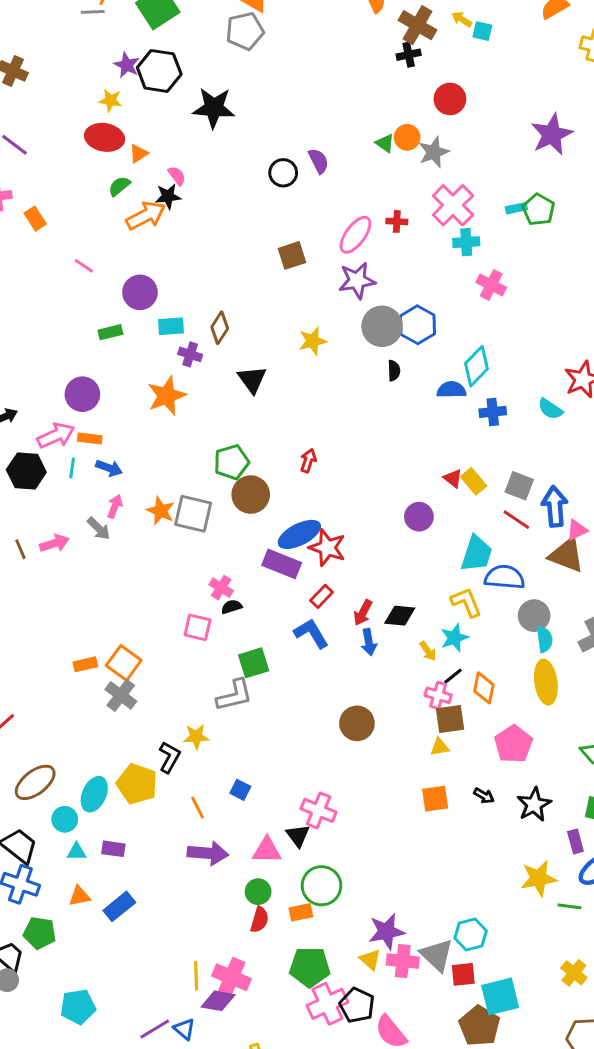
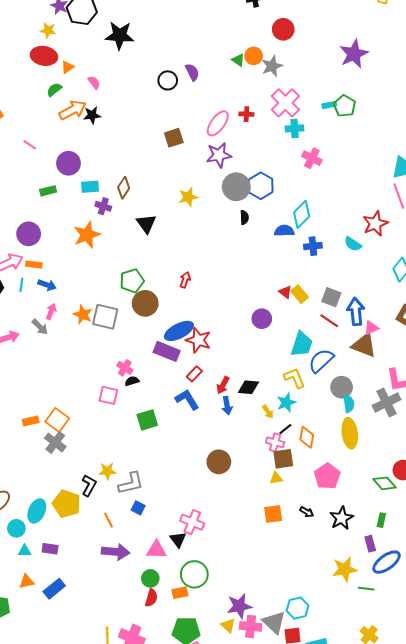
black star: (168, 196) -> (92, 115), moved
blue semicircle: (505, 577) -> (321, 361), turned -48
gray L-shape: (234, 695) -> (131, 483), moved

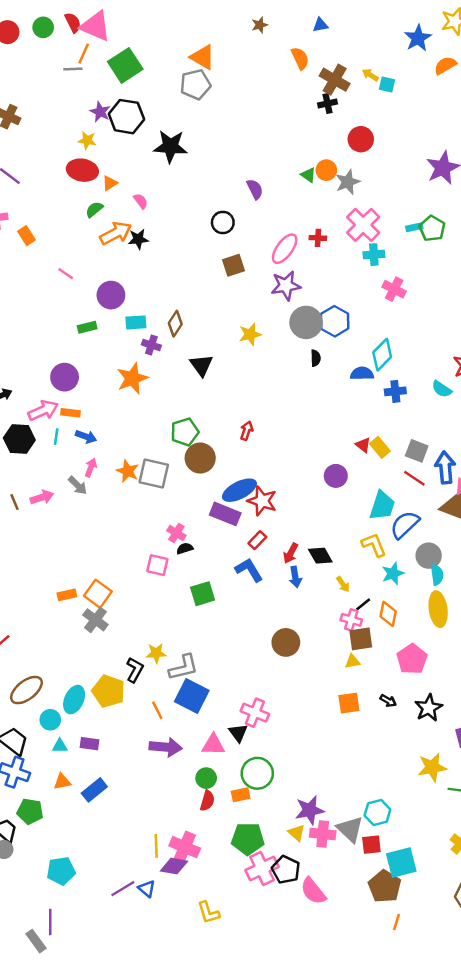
black circle: (168, 80) -> (223, 222), moved
black diamond: (248, 387) -> (320, 556), turned 55
cyan star: (286, 403) -> (393, 573), moved
blue square: (138, 508) -> (192, 696), size x2.0

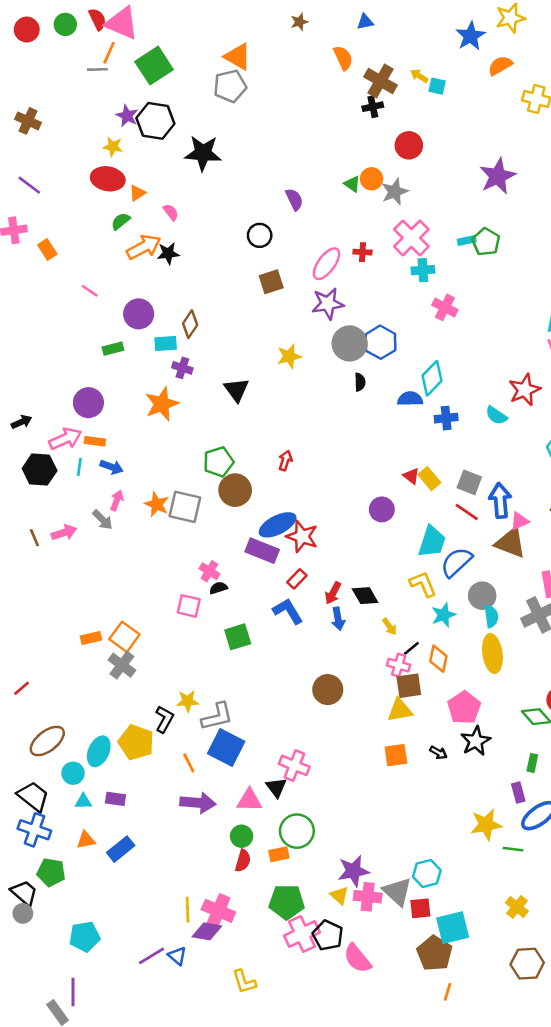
brown diamond: (175, 324) -> (190, 324), moved
yellow triangle: (352, 661) -> (400, 710), size x1.5
black star: (429, 708) -> (476, 741), moved

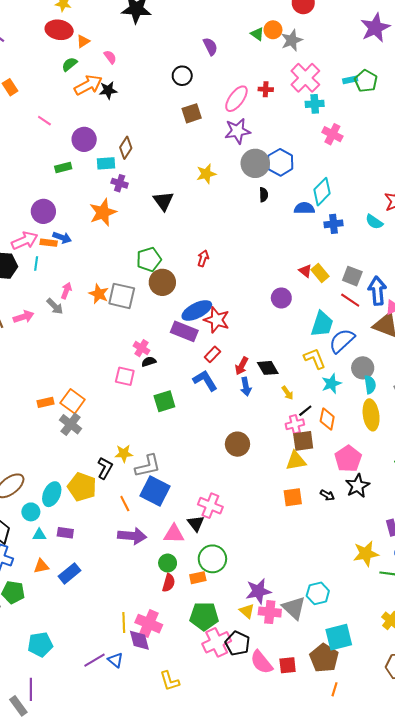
blue arrow: (112, 467) -> (62, 237), moved
pink cross: (399, 665) -> (295, 424), turned -30
red square: (420, 908) -> (288, 665), moved
purple diamond: (207, 931) -> (139, 640), turned 65

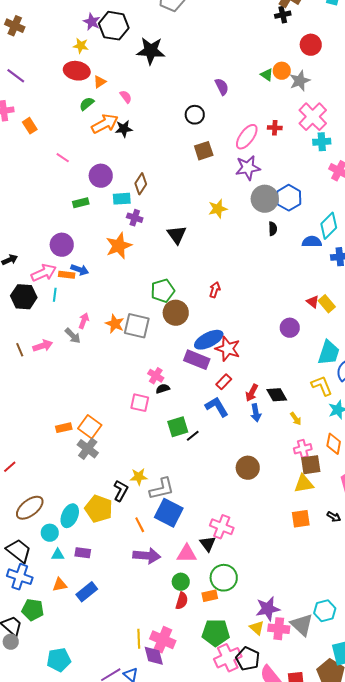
black line: (305, 411) -> (193, 436), moved

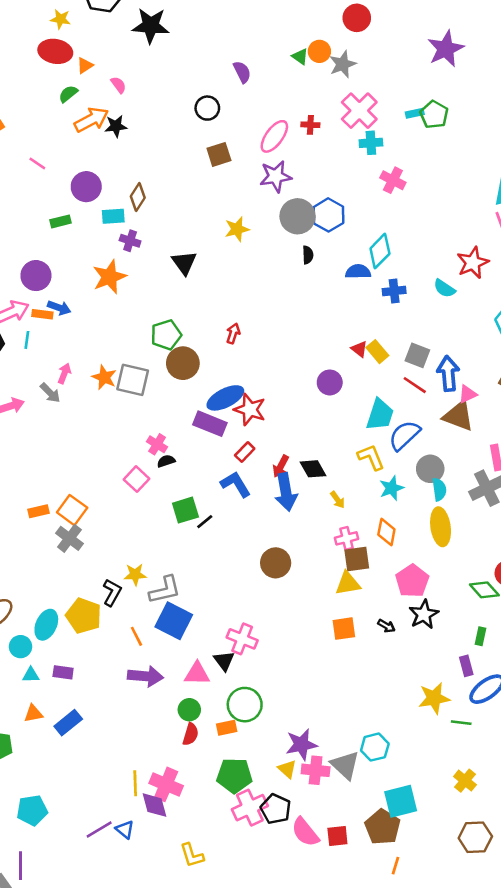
pink square: (140, 403) -> (136, 479), turned 30
blue arrow: (256, 413) -> (286, 492), size x1.6

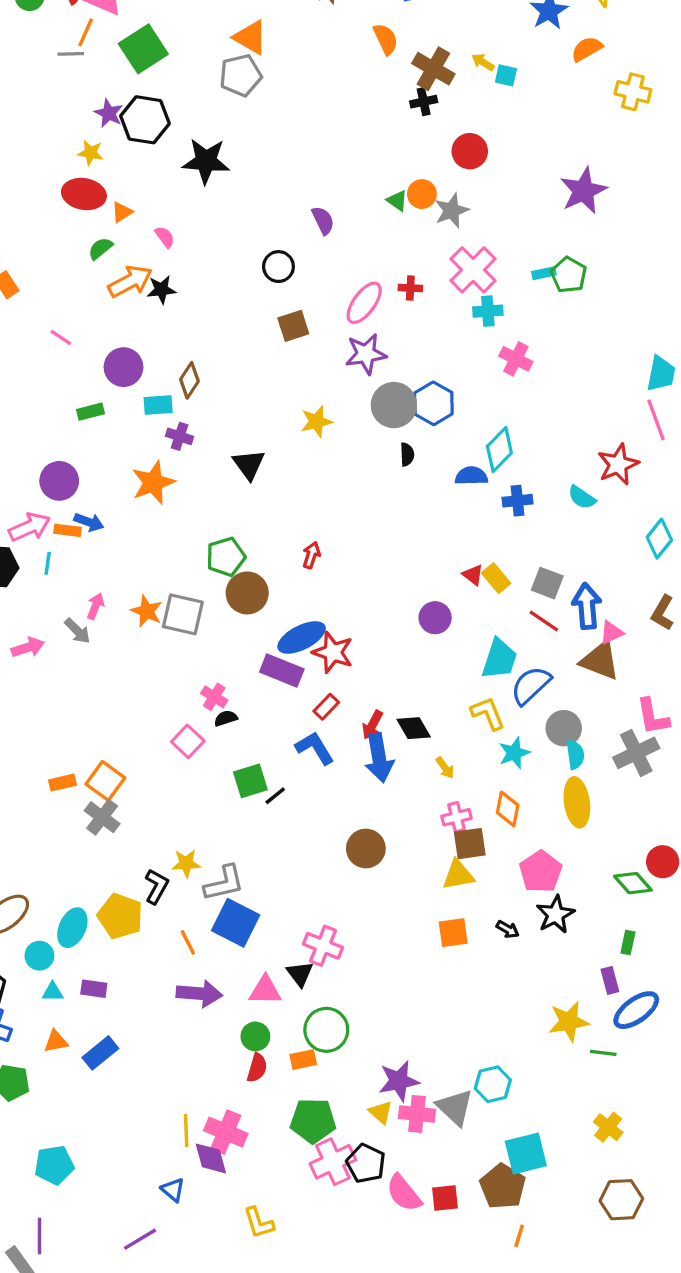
purple line: (99, 830) -> (140, 1239), moved

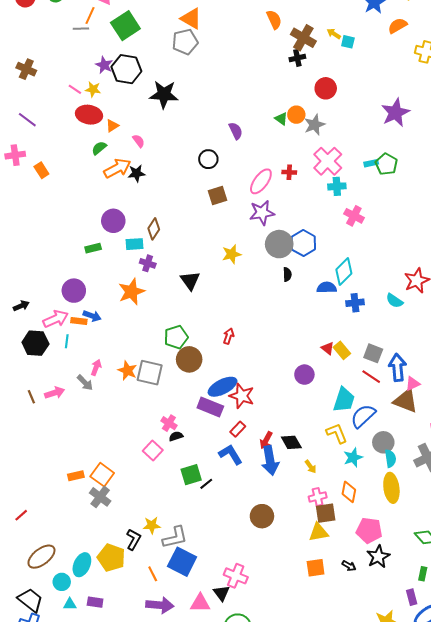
pink line: (61, 337) -> (75, 89), moved
pink pentagon: (541, 872) -> (369, 530), turned -30

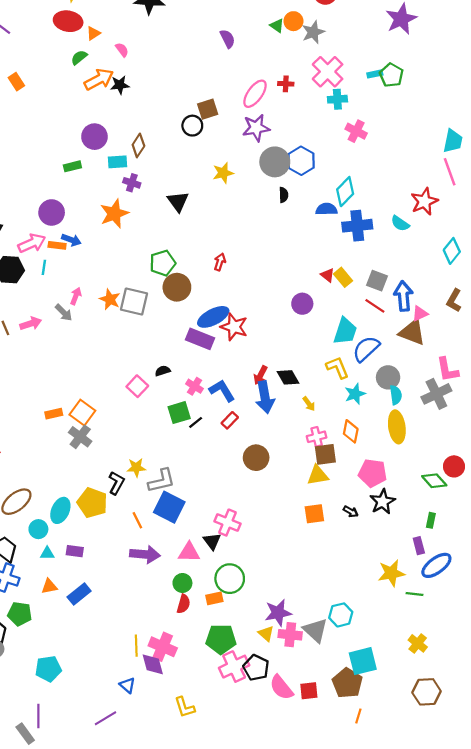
black circle: (208, 159) -> (192, 126), moved
blue cross: (355, 303) -> (357, 226), size x1.5
pink cross: (169, 423) -> (195, 386), moved
red rectangle: (238, 429) -> (230, 420), moved

